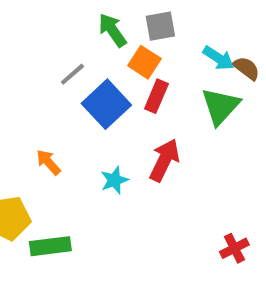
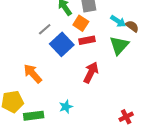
red rectangle: (156, 96) -> (87, 40), turned 56
orange arrow: (48, 162) -> (33, 73), size x1.5
cyan star: (114, 180) -> (66, 107), moved

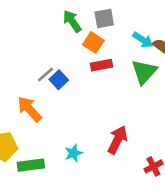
gray line: (45, 29) -> (46, 74), moved
blue square: (62, 44) -> (59, 80), moved, size x0.6
red arrow: (91, 72) -> (117, 140), moved

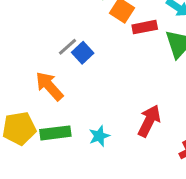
red rectangle: (101, 65) -> (145, 27), moved
green rectangle: (31, 165) -> (55, 133), moved

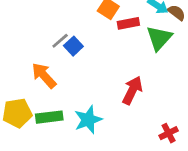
red arrow: (149, 121) -> (132, 90), moved
cyan star: (99, 136) -> (88, 120), size x1.5

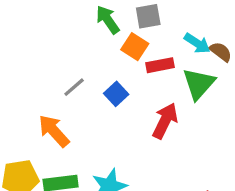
blue square: (73, 46) -> (116, 94), moved
red arrow: (132, 90) -> (165, 121), moved

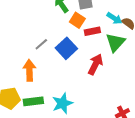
blue square: (116, 94) -> (66, 48), size x1.5
orange arrow: (54, 131) -> (29, 70), turned 40

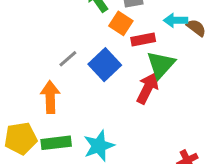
cyan arrow: (114, 18) -> (176, 20), turned 147
green triangle: (115, 42) -> (161, 65), moved

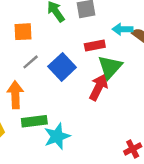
orange square: (121, 23) -> (23, 32), moved, turned -36
green rectangle: (56, 143) -> (34, 121), moved

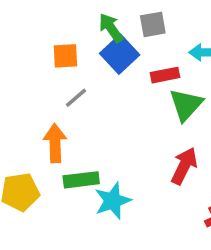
blue square: (62, 67) -> (120, 54), moved
red arrow: (99, 87) -> (184, 166), moved

